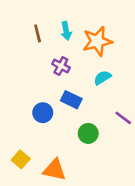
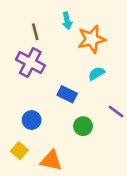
cyan arrow: (66, 31) -> (67, 21), moved
purple cross: (61, 66) -> (30, 62), moved, size x1.6
blue circle: (43, 113) -> (32, 120), moved

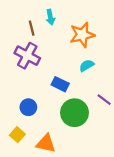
cyan arrow: (67, 21) -> (50, 17), moved
green circle: (83, 126) -> (74, 113), size x1.6

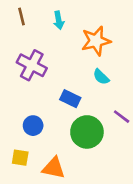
brown line: (32, 28) -> (21, 16), moved
cyan semicircle: (87, 65) -> (101, 77), turned -104
yellow square: (17, 135) -> (20, 158), turned -32

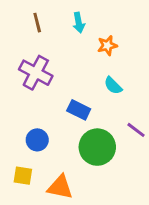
brown line: (21, 16) -> (37, 23), moved
cyan arrow: (59, 20) -> (79, 23), moved
orange star: (96, 41) -> (107, 45), size x0.6

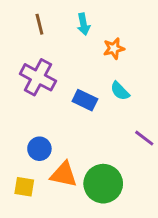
blue rectangle: (79, 110) -> (85, 100), moved
green circle: (97, 147) -> (103, 184), moved
orange triangle: (60, 187) -> (64, 175), moved

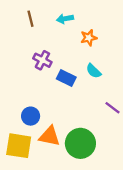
cyan arrow: (83, 24) -> (65, 19), turned 91
purple cross: (38, 77) -> (42, 60), moved, size x0.7
yellow square: (24, 187) -> (19, 146), size x1.6

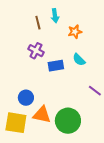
brown line: (31, 19) -> (38, 23), moved
cyan arrow: (65, 19) -> (55, 16), turned -88
blue rectangle: (66, 78) -> (56, 66), turned -35

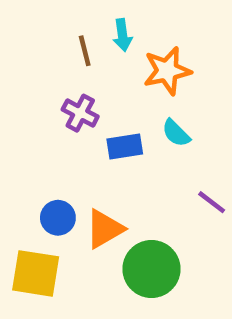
orange star: (75, 32) -> (167, 71), size x1.5
orange triangle: (42, 115) -> (105, 229), moved, turned -42

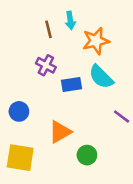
cyan semicircle: (176, 133) -> (101, 77), size x1.5
blue circle: (58, 218) -> (19, 111), moved
green circle: (151, 269) -> (87, 155), size x0.6

